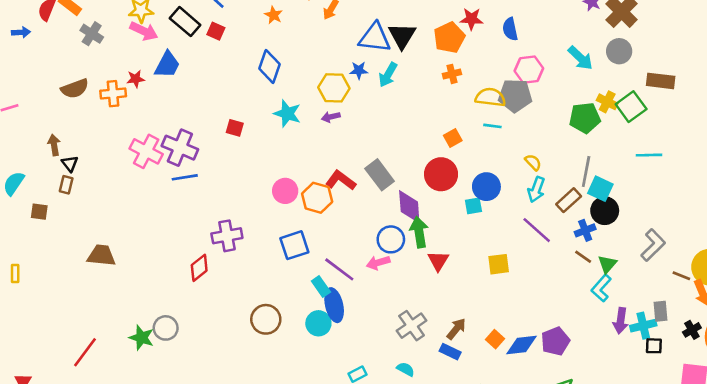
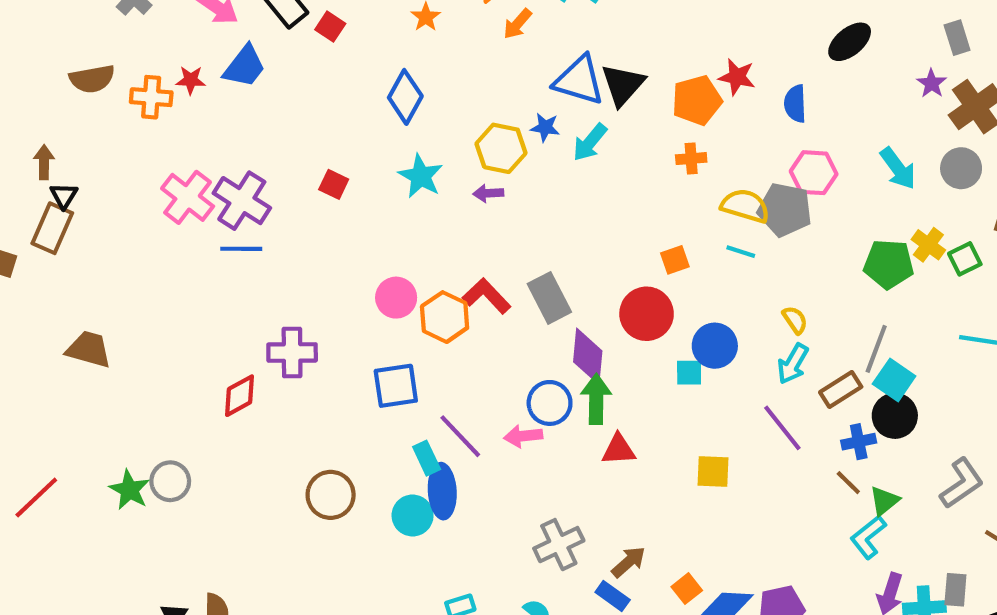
green square: (631, 107) -> (965, 259), size x0.7
brown rectangle: (66, 185) -> (52, 228), size x1.6
red triangle: (438, 261) -> (618, 450), turned 45

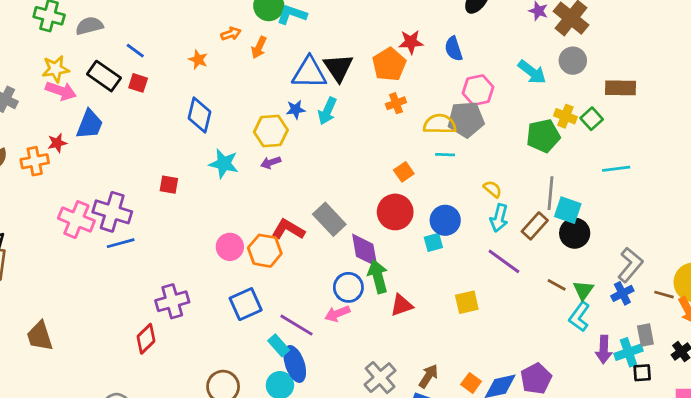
brown trapezoid: (89, 349) -> (40, 336), turned -108
blue cross: (859, 442) -> (622, 293), moved

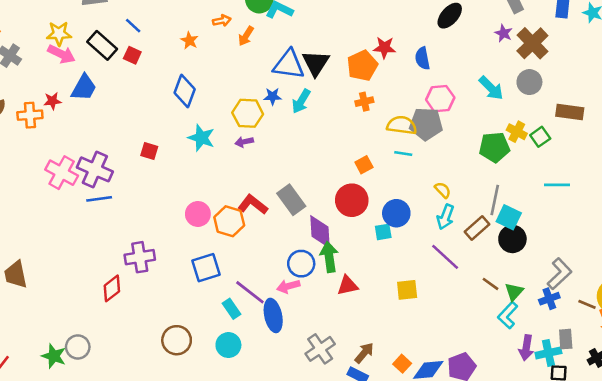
blue ellipse: (295, 364) -> (273, 315), moved

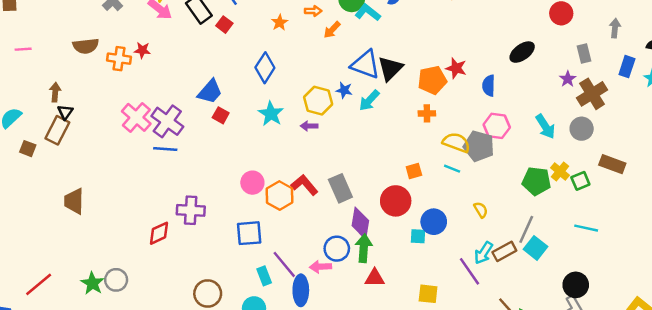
blue trapezoid: (84, 88) -> (210, 92), moved
cyan arrow: (445, 217) -> (483, 253), moved
black circle: (512, 239) -> (576, 285), moved

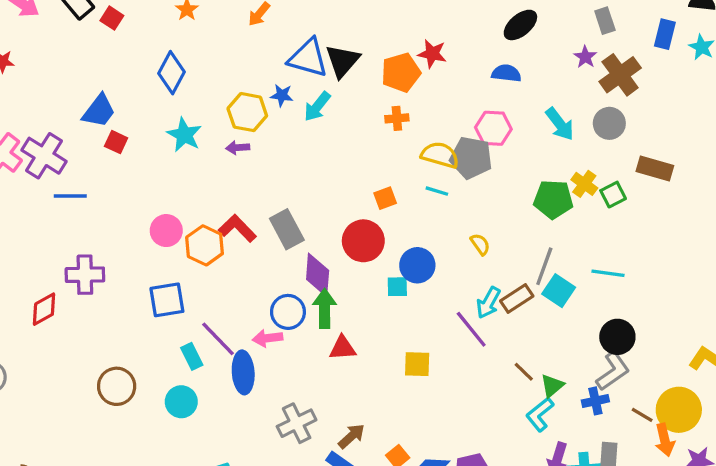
blue semicircle: (489, 86) -> (506, 73), moved, turned 100
blue line: (165, 149) -> (70, 196), moved
cyan line: (586, 228) -> (608, 273), moved

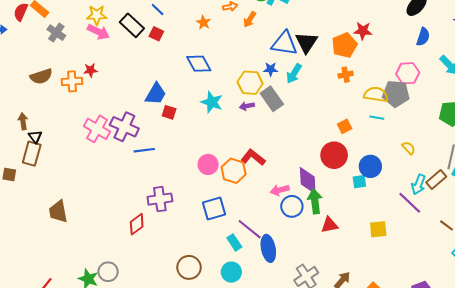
blue diamond: (172, 73) -> (199, 64), turned -50
blue semicircle: (506, 73) -> (423, 37), moved, turned 108
gray rectangle: (287, 229) -> (272, 99), moved
pink arrow: (268, 338) -> (280, 190), moved

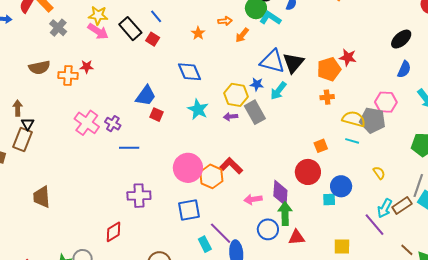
purple cross: (124, 127) -> (113, 124), size x0.6
pink circle: (208, 164) -> (188, 168), size x1.5
blue circle: (292, 206) -> (268, 229), moved
red diamond: (137, 224) -> (113, 232), moved

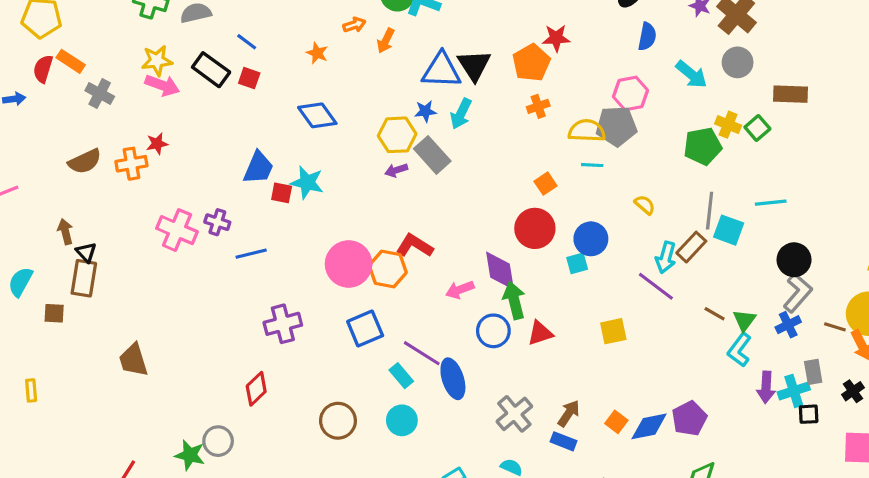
cyan star: (198, 109) -> (307, 183), moved

